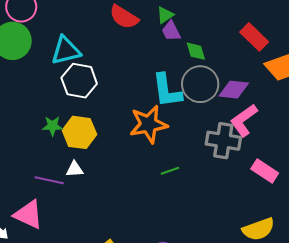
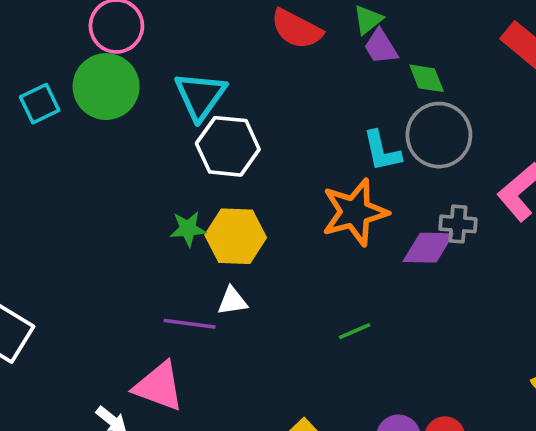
cyan triangle: (66, 51) -> (200, 96), turned -36
purple diamond: (234, 90) -> (428, 248), moved
cyan L-shape: (167, 91) -> (382, 151), size x0.7
gray cross: (223, 141) -> (458, 224), moved, size x0.6
green line: (170, 171) -> (355, 331), moved

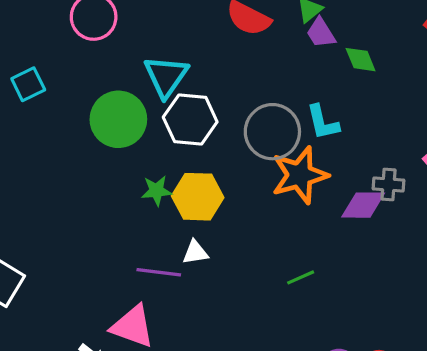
green circle: (106, 87) -> (118, 119), moved
gray circle: (439, 135) -> (272, 132), moved

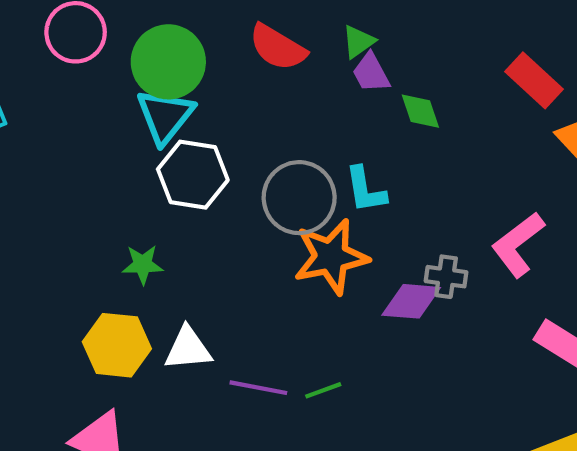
green circle: (118, 119) -> (168, 62), moved
yellow hexagon: (198, 197) -> (117, 345), moved
white triangle: (195, 252) -> (188, 349), size x1.4
purple line: (159, 272) -> (258, 388), moved

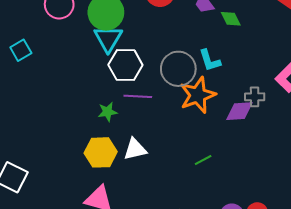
purple line: (258, 388) -> (138, 96), moved

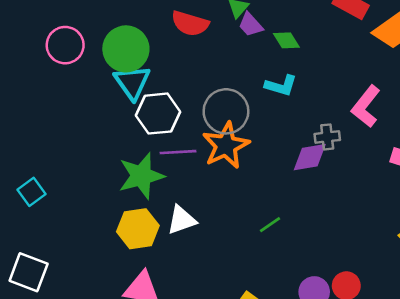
cyan square: (21, 50) -> (31, 192), moved
cyan L-shape: (210, 60) -> (281, 86), moved, turned -50
orange star: (198, 95) -> (226, 145), moved
green star: (107, 112) -> (141, 176), size x1.8

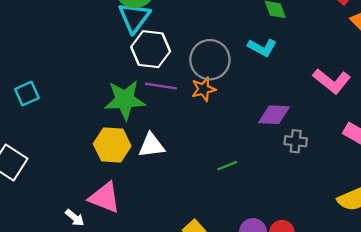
pink L-shape: (366, 106) -> (332, 81), turned -102
gray cross: (327, 137) -> (296, 141), moved
orange star: (226, 145) -> (203, 89), size x0.6

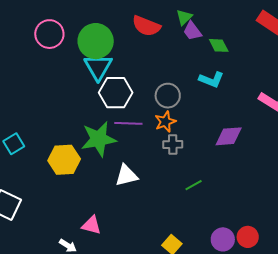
gray circle: (210, 60) -> (168, 96), size x0.7
gray cross: (296, 141) -> (173, 144), moved
yellow hexagon: (112, 145) -> (64, 160), moved
pink triangle: (105, 197) -> (91, 225), size x0.7

